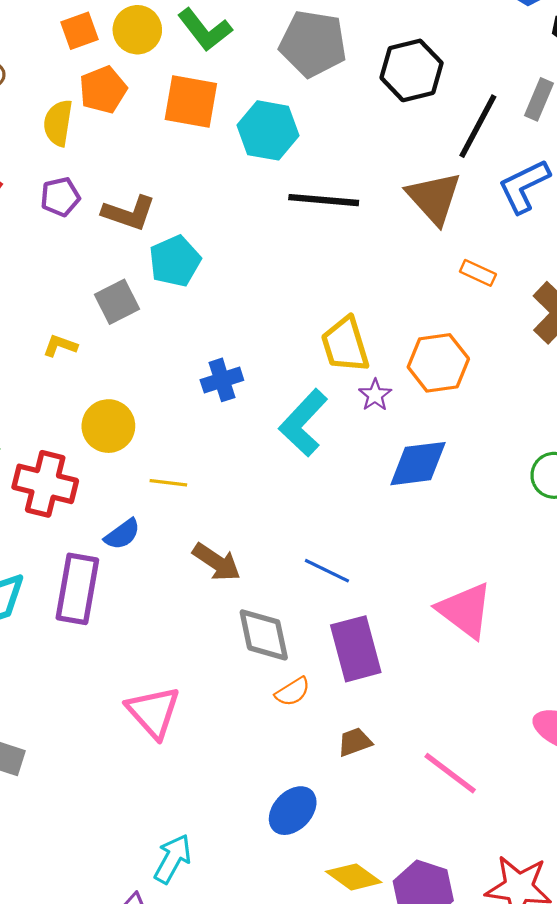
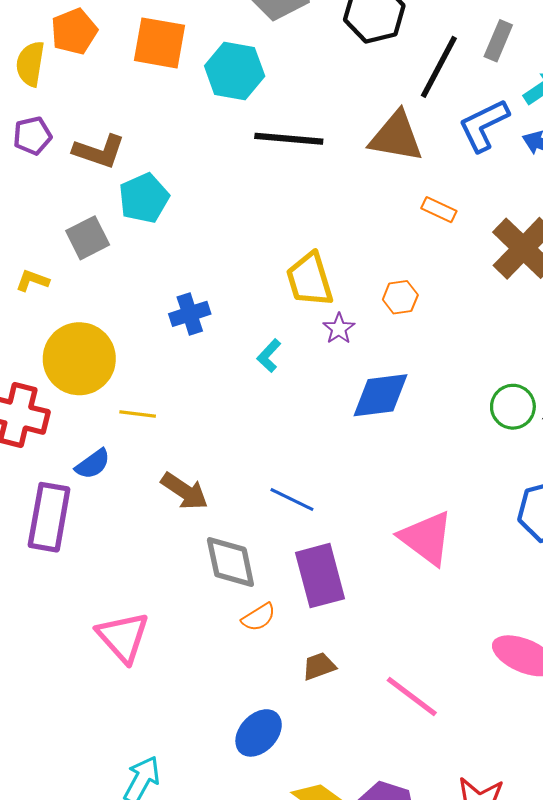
brown triangle: (434, 198) -> (396, 137), turned -38
orange hexagon: (438, 363) -> (400, 297), size x0.6
cyan L-shape: (303, 423) -> (269, 356), size x0.5
yellow circle: (108, 426) -> (79, 359), size x1.4

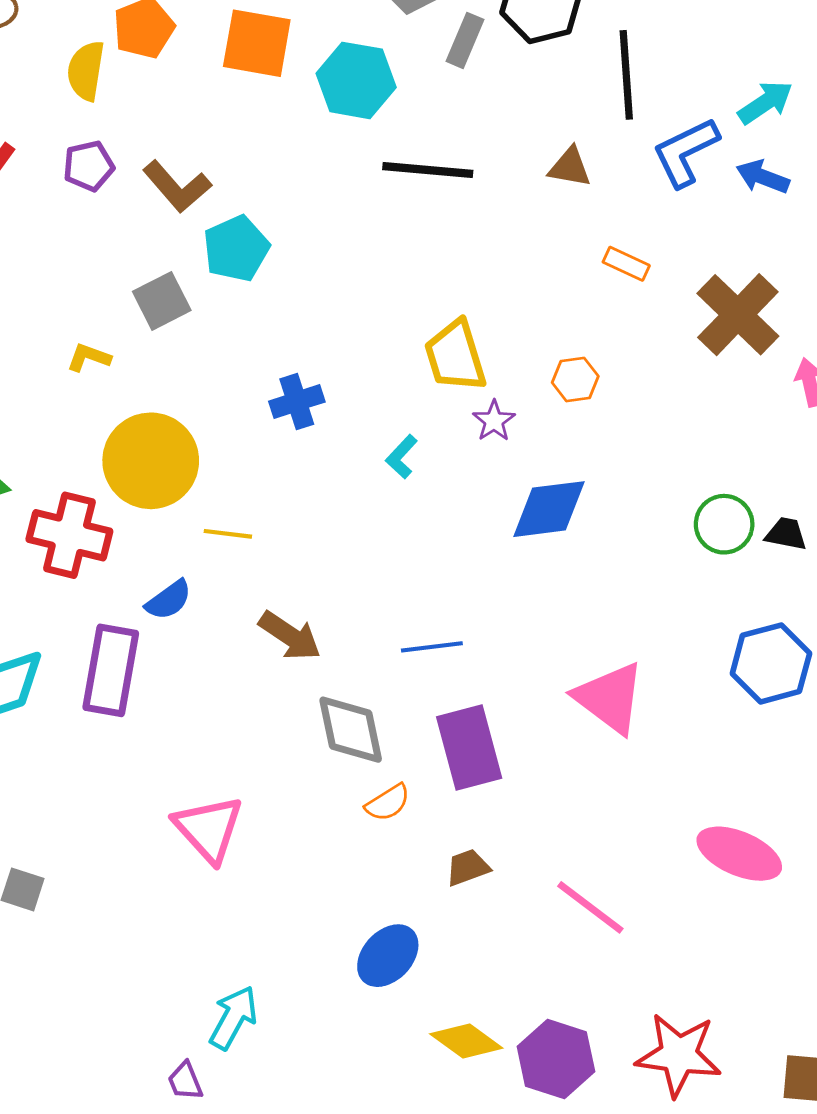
gray rectangle: (498, 41) -> (465, 40), moved
black line: (439, 67) -> (626, 75), turned -32
brown triangle: (396, 137) -> (570, 167), size x0.6
brown L-shape: (99, 151) -> (177, 187), turned 30
blue line: (292, 499) -> (432, 647), turned -33

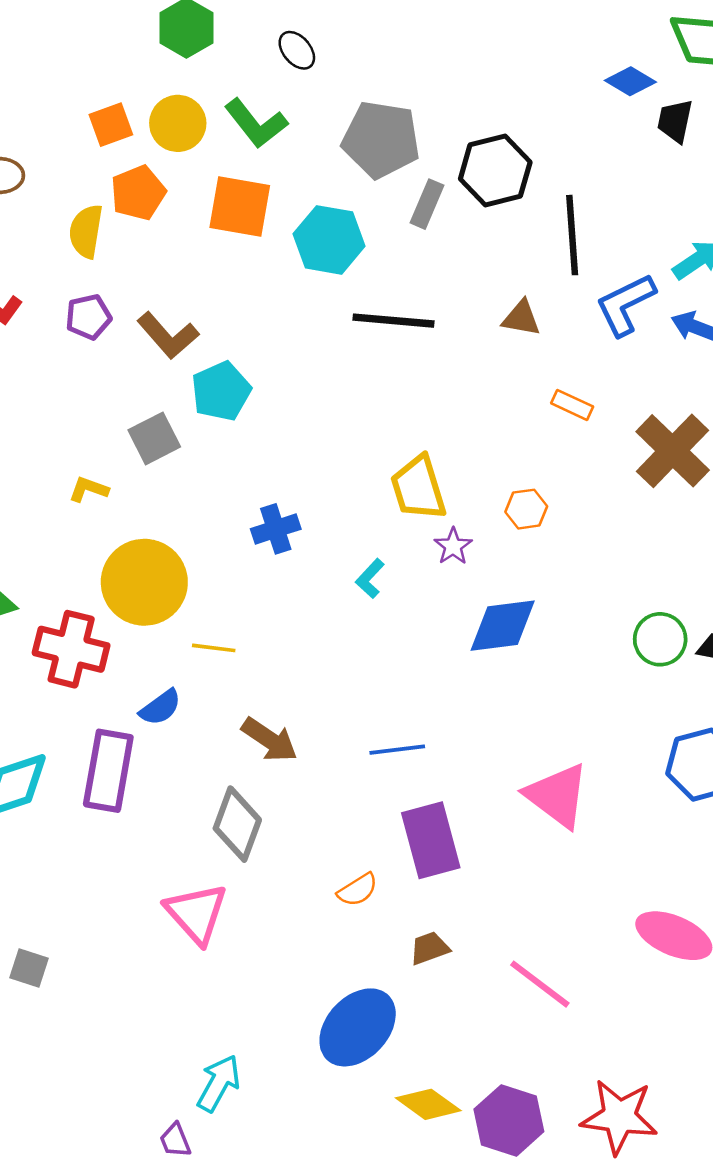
gray diamond: (351, 730) -> (237, 824), moved, turned 32
blue ellipse: (388, 956) -> (358, 1027), size x1.4

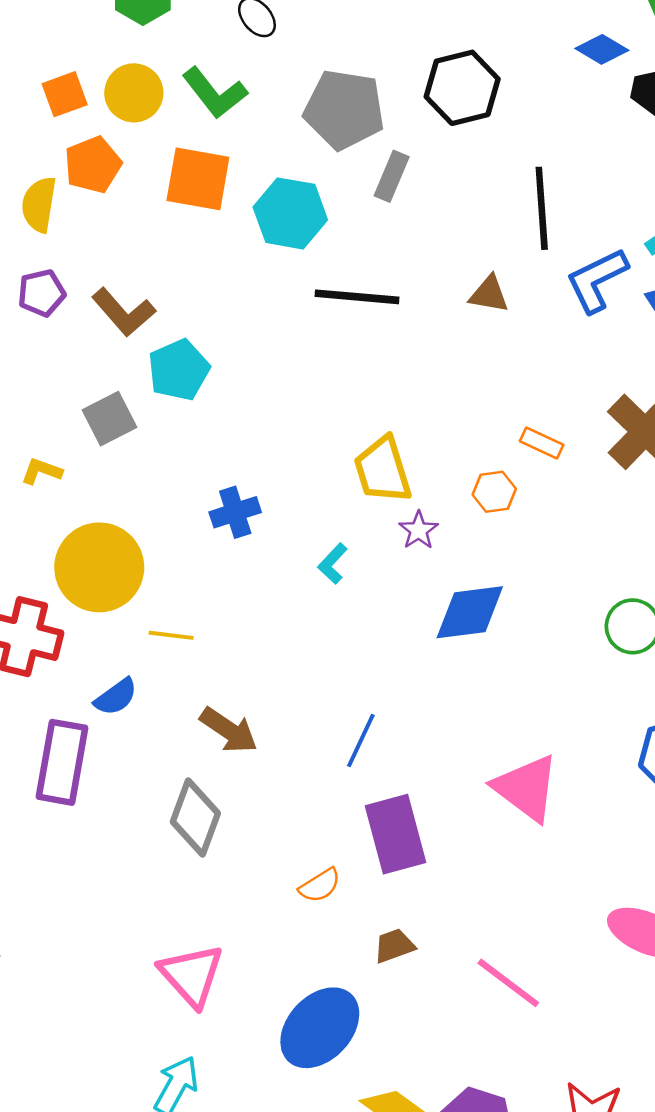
black hexagon: (495, 171) -> (462, 88), moved
orange rectangle: (572, 405) -> (542, 443), moved
blue line: (397, 750) -> (361, 741), turned -58
pink triangle: (196, 913) -> (192, 975), moved

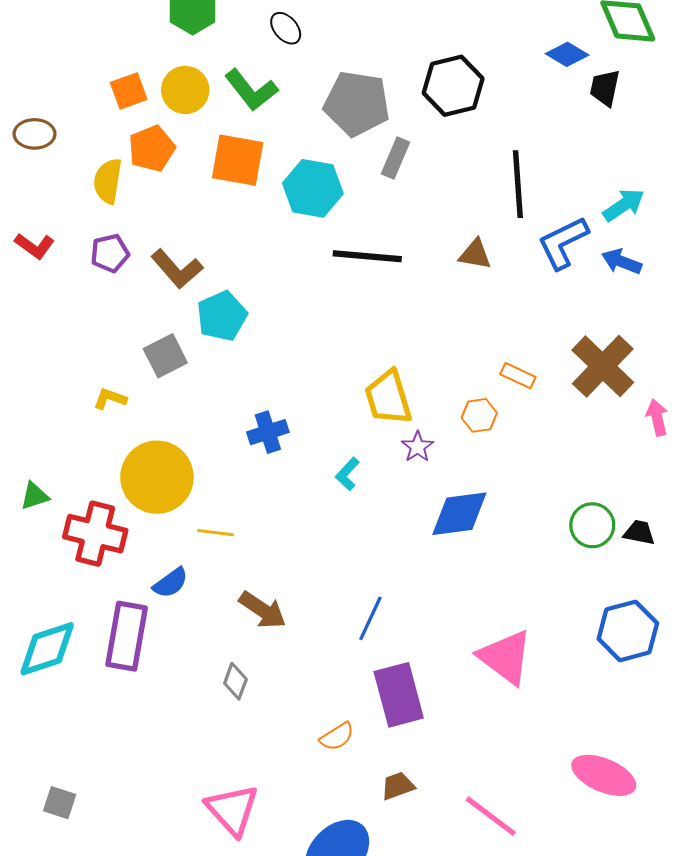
gray diamond: (195, 817) -> (235, 681), size x0.6

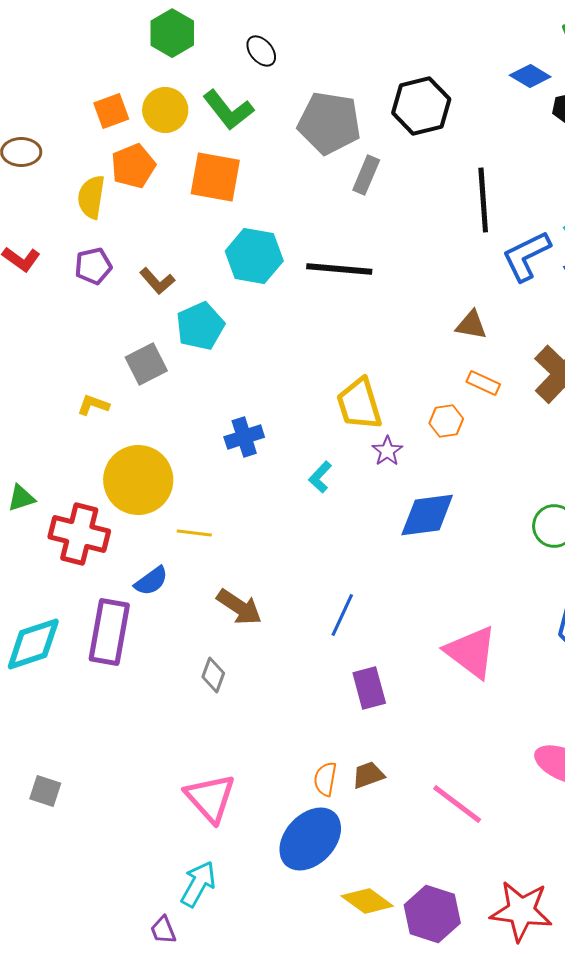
cyan hexagon: (313, 188) -> (254, 256), moved
brown triangle: (475, 254) -> (471, 325), moved
brown L-shape: (177, 269) -> (157, 281), size x0.7
purple rectangle: (399, 695) -> (369, 688), size x0.7
orange semicircle: (337, 737) -> (325, 779), moved, turned 132

